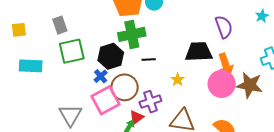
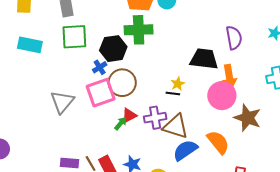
black line: (149, 60) -> (173, 93), moved
brown star: (250, 85) -> (248, 118), moved
purple cross: (150, 102) -> (155, 118), moved

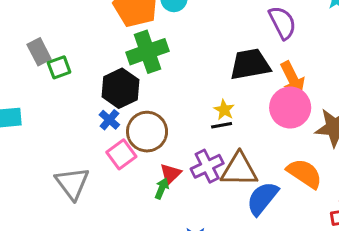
green square: (74, 37) -> (59, 67), moved, size x0.6
pink square: (101, 93) -> (121, 154), size x0.7

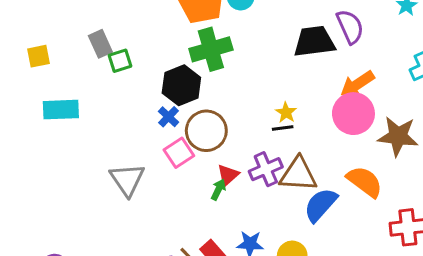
black trapezoid: (250, 64) -> (314, 42), moved
orange arrow: (293, 79) -> (357, 84), turned 80

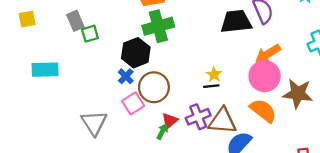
yellow square: (39, 56) -> (27, 19), moved
orange semicircle: (365, 182) -> (263, 111), moved

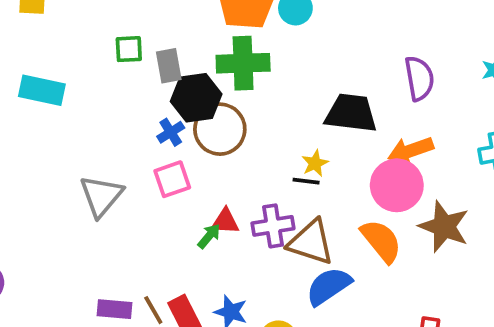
gray rectangle: (75, 21) -> (169, 66), moved
black trapezoid: (236, 22) -> (351, 113), moved
brown circle: (154, 87) -> (220, 129), moved
red triangle: (170, 121) -> (225, 221), turned 30

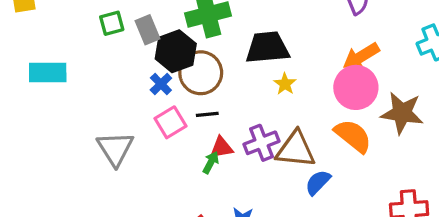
black trapezoid: (351, 113) -> (267, 48), moved
black line: (306, 181) -> (207, 114), moved
blue semicircle: (329, 286) -> (318, 182), size x0.7

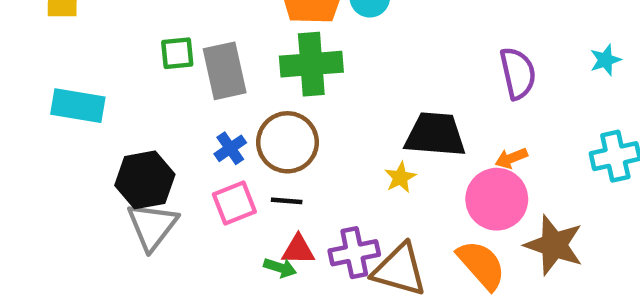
gray rectangle: (147, 30) -> (225, 71), size x1.4
black trapezoid: (267, 48) -> (435, 135), moved
black hexagon: (176, 51) -> (145, 180), moved
orange arrow: (361, 57) -> (511, 158), size x0.6
green arrow: (211, 163) -> (280, 268), turned 70

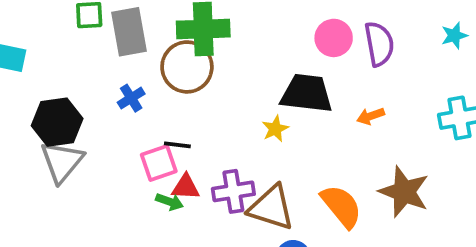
brown circle: (288, 142) -> (187, 67), moved
pink circle: (497, 199) -> (334, 38), moved, size x0.7
pink square: (234, 203) -> (159, 163), moved

